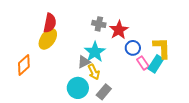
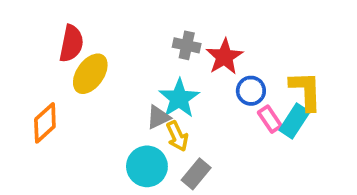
red semicircle: (50, 23) -> (71, 43), moved

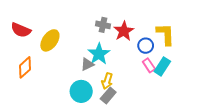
red semicircle: (71, 43) -> (21, 30), moved, turned 102
blue circle: (251, 91) -> (146, 46), moved
yellow L-shape: (306, 91) -> (165, 34), moved
yellow arrow: (177, 136) -> (107, 81), moved, turned 42

